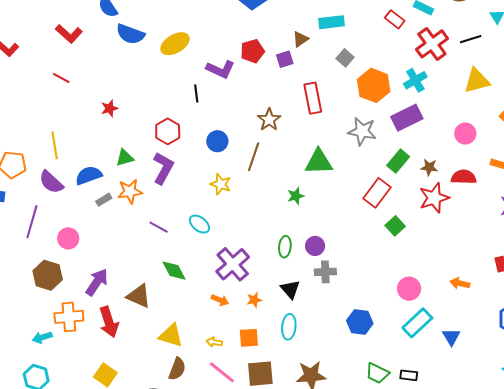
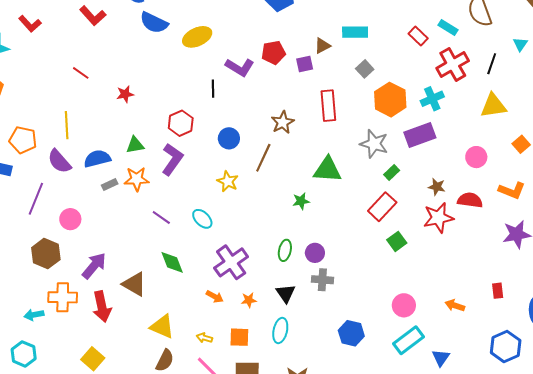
black line: (471, 39) -> (492, 64), turned -60
red line: (61, 78) -> (81, 73), moved
green rectangle: (398, 161) -> (392, 173), moved, size x0.7

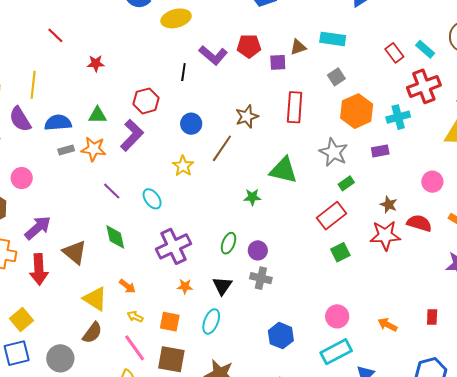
purple rectangle: (420, 135) -> (380, 151), size x0.6
orange arrow: (215, 297) -> (127, 286), moved

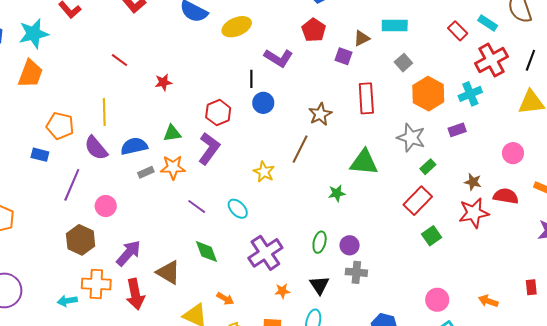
red pentagon: (249, 46) -> (314, 30), moved, turned -30
purple square: (278, 62) -> (343, 56), turned 30
blue circle: (191, 124) -> (263, 103), moved

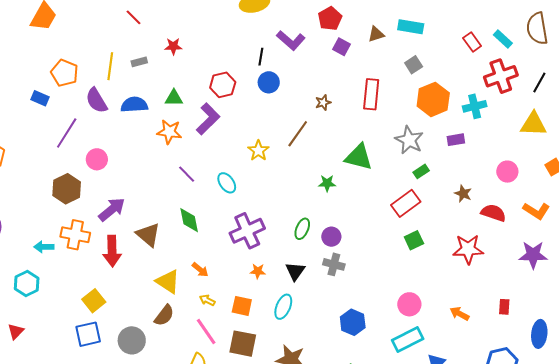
purple square: (343, 56) -> (342, 47), moved
brown star: (320, 114) -> (323, 103), size x0.7
gray rectangle: (146, 172) -> (139, 62), moved
red star: (474, 213) -> (468, 249), moved

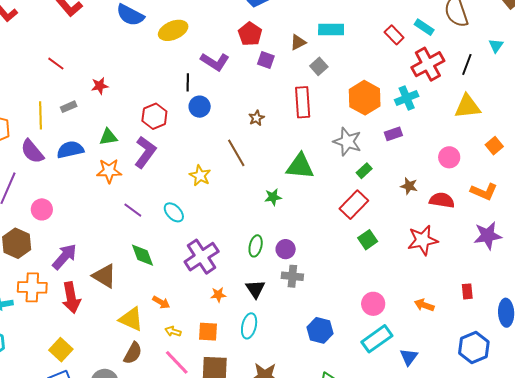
gray square: (414, 65) -> (319, 66), moved
brown line: (298, 134) -> (236, 153), turned -56

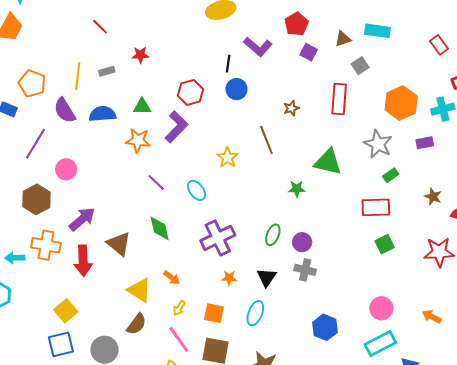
red rectangle: (354, 205) -> (376, 207), turned 36
yellow arrow: (173, 331) -> (179, 308), turned -84

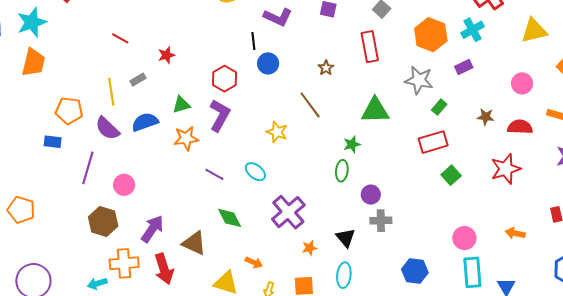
green ellipse: (273, 235) -> (342, 171), moved
cyan rectangle: (380, 343) -> (472, 272), turned -52

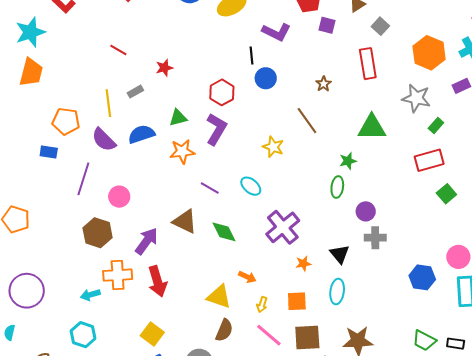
brown triangle: (194, 243) -> (185, 221), moved
blue hexagon: (415, 271) -> (422, 277), moved

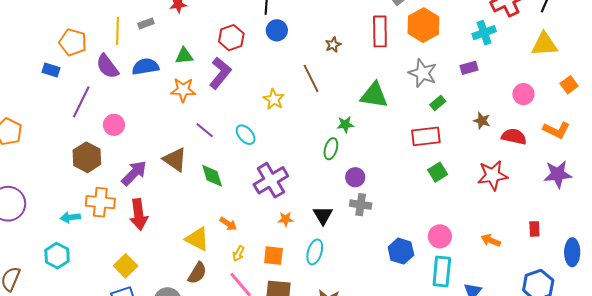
orange hexagon: (429, 53) -> (423, 25), moved

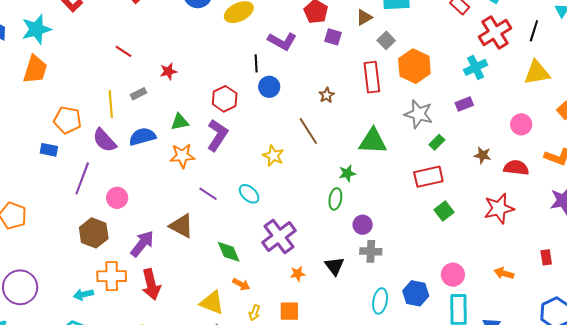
green diamond: (212, 176) -> (229, 252), moved
cyan ellipse: (315, 252) -> (380, 301), moved

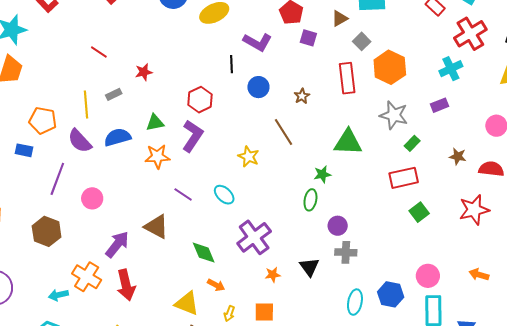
blue circle: (269, 87) -> (258, 87), moved
brown hexagon: (94, 233) -> (47, 231), moved
orange cross: (112, 276) -> (87, 277), turned 32

